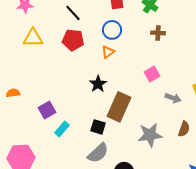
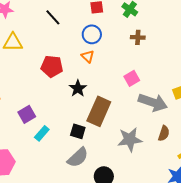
red pentagon: (73, 40) -> (52, 66), moved
orange triangle: (108, 52) -> (88, 56), turned -40
gray arrow: (173, 98) -> (153, 102), size x1.8

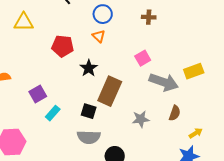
gray star: (130, 139) -> (141, 119), size x0.7
gray semicircle: (78, 157) -> (89, 137), turned 45

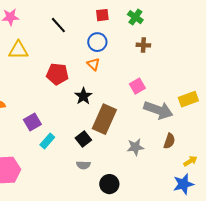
black square: (89, 111) -> (83, 139), turned 35
gray semicircle: (89, 137) -> (83, 165), size x0.6

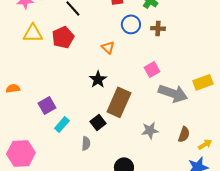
blue circle: (97, 42) -> (131, 24), moved
red pentagon: (57, 74) -> (63, 37), moved, turned -30
brown semicircle: (169, 141) -> (184, 134), moved
gray semicircle: (83, 165) -> (86, 143), moved, turned -88

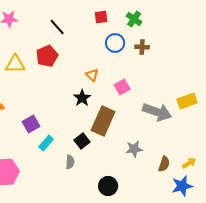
yellow triangle: (33, 33) -> (15, 64), moved
orange triangle: (108, 47) -> (92, 75), moved
pink square: (152, 69) -> (122, 87), moved
brown semicircle: (184, 134) -> (164, 164), moved

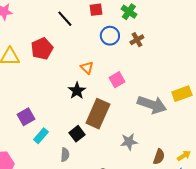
black line: (57, 27) -> (65, 19), moved
brown cross: (142, 47) -> (137, 40), turned -32

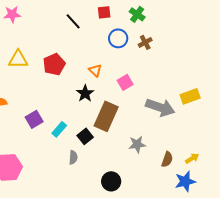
red pentagon: (42, 49) -> (54, 64), moved
cyan rectangle: (41, 136) -> (59, 129), moved

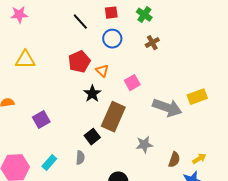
blue circle: (118, 38) -> (112, 39), moved
red pentagon: (54, 64) -> (79, 62), moved
cyan rectangle: (59, 129) -> (49, 163), moved

